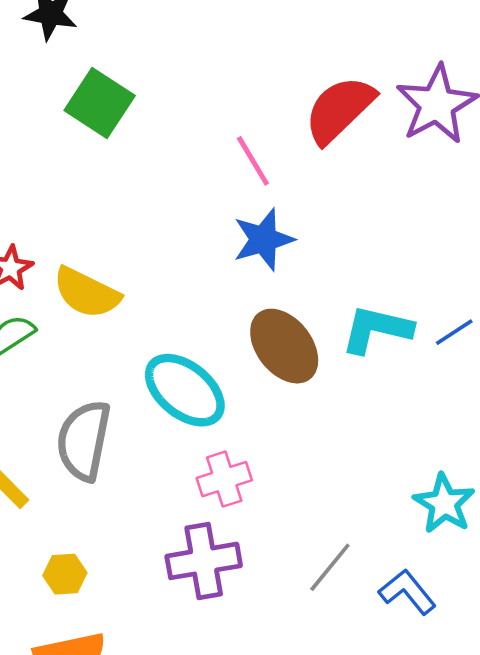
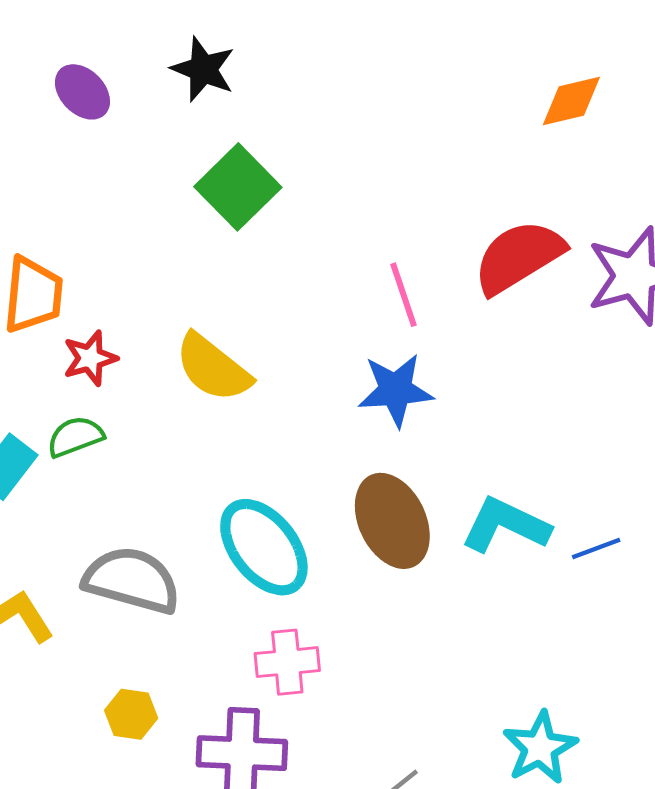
yellow semicircle: (87, 293) -> (213, 368), moved
gray semicircle: (84, 440) -> (132, 580), turned 82
yellow hexagon: (65, 574) -> (131, 714), moved

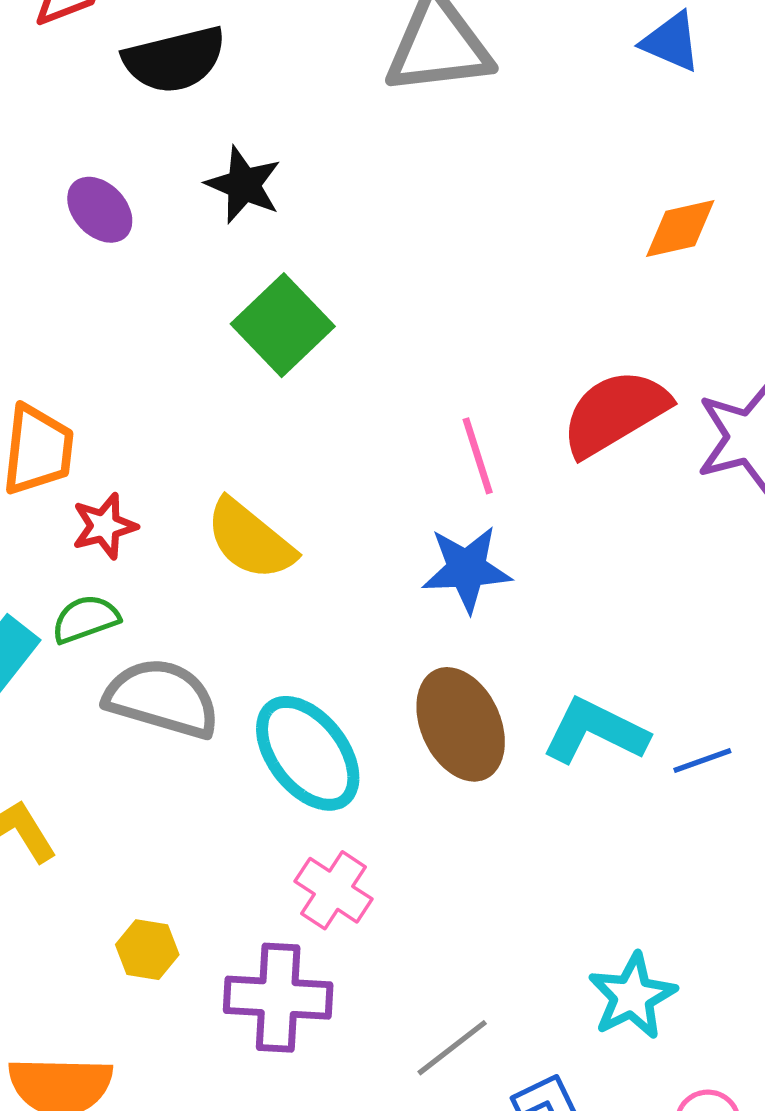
gray semicircle: (132, 580) -> (162, 698), moved
pink cross: (287, 662) -> (334, 890), turned 38

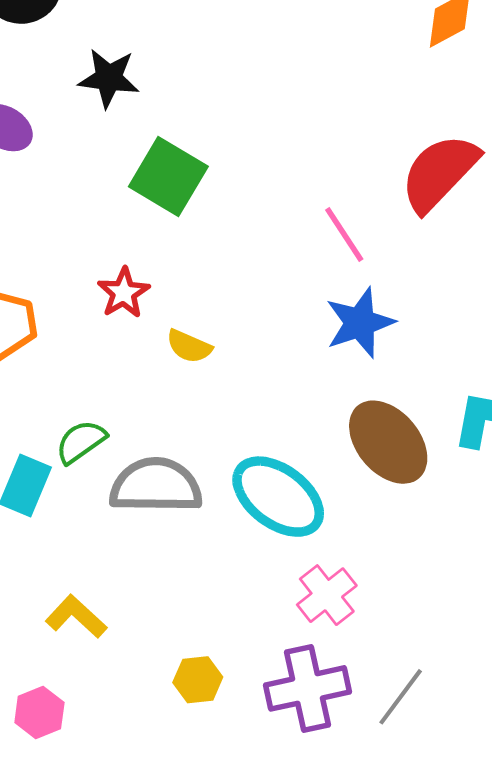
red star: (104, 526) -> (124, 293), moved
yellow semicircle: (250, 540) -> (189, 346), size x0.6
pink cross: (334, 890) -> (327, 595), turned 34
gray line: (452, 1048) -> (401, 697), moved

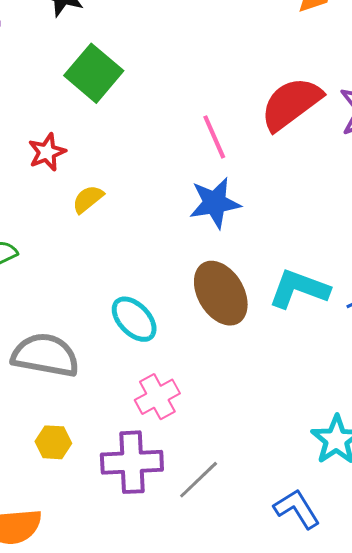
yellow semicircle: (189, 346) -> (88, 199), turned 108
gray semicircle: (156, 486) -> (45, 355), moved
cyan ellipse: (278, 497) -> (134, 319), size x0.7

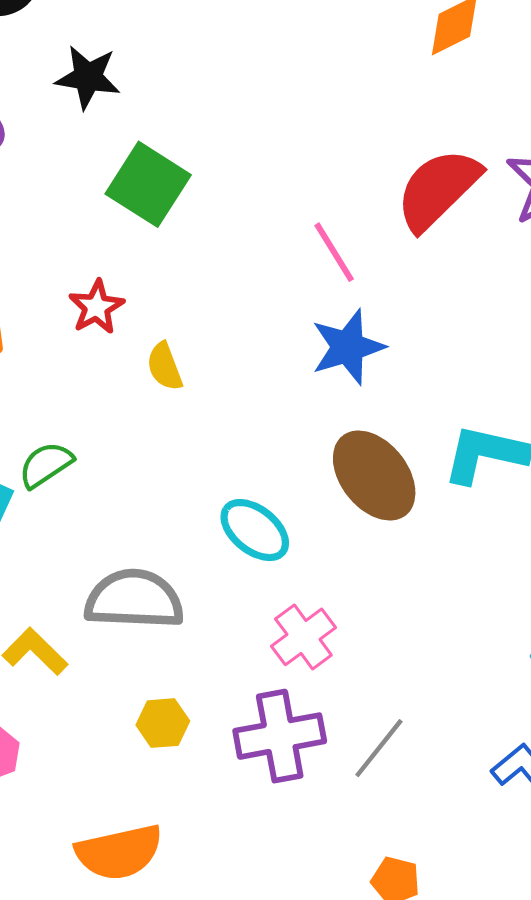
yellow semicircle: (88, 199) -> (165, 366), turned -64

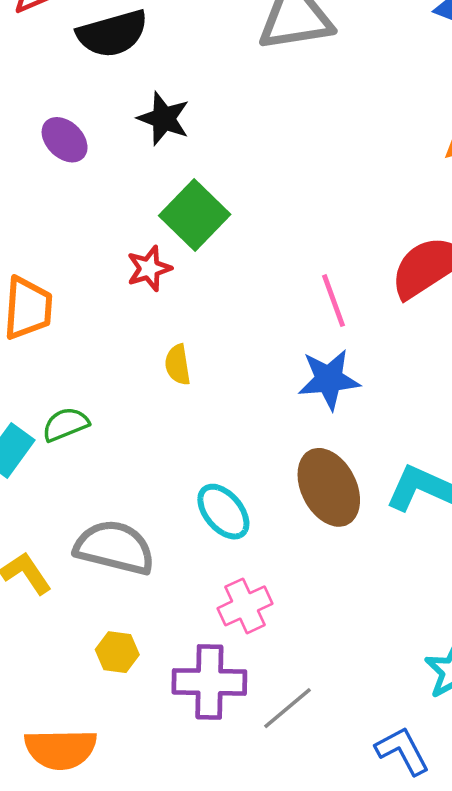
red star: (96, 307) -> (149, 268), moved

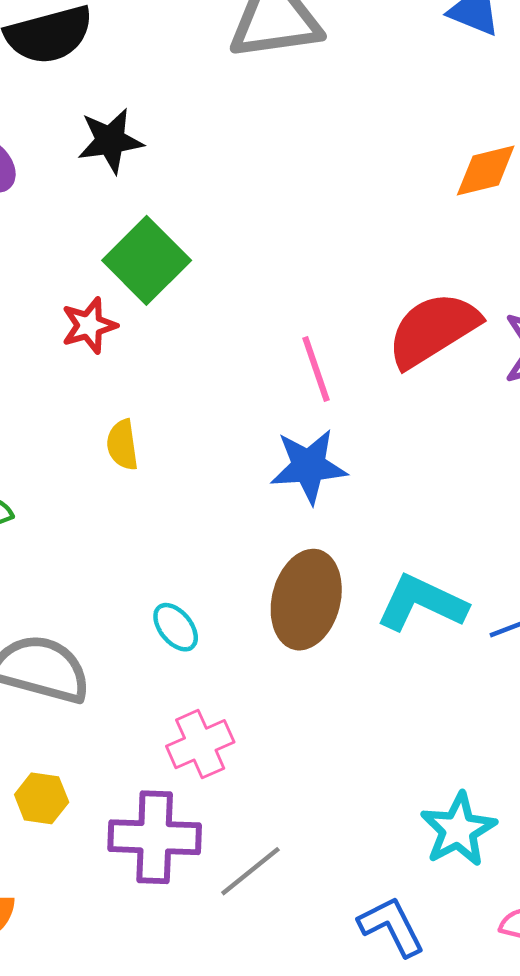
black star: (164, 119) -> (110, 141), turned -30
brown ellipse: (329, 487) -> (306, 600), turned 40
cyan ellipse: (223, 512) -> (176, 627), size x0.7

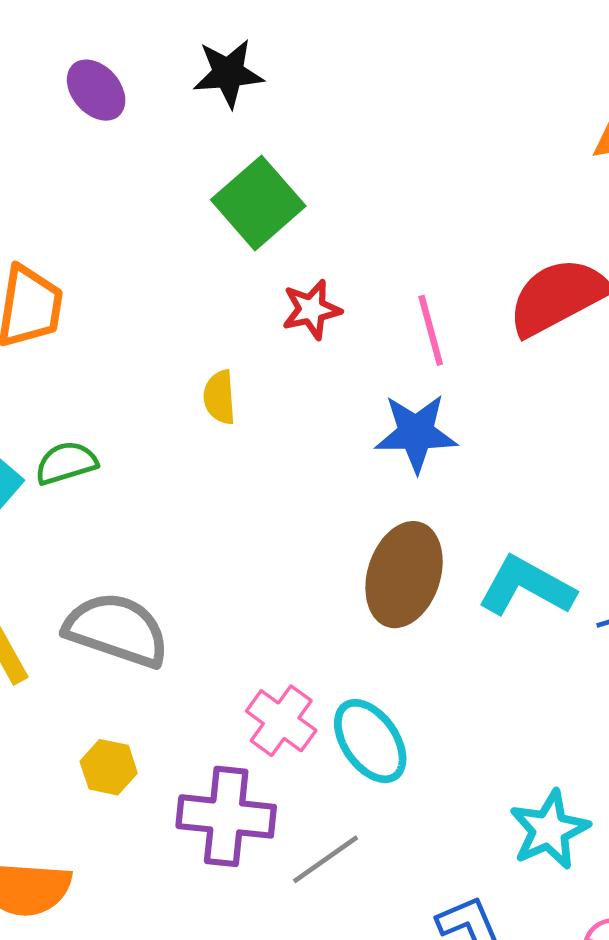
red star: (89, 325) -> (311, 310), moved
cyan ellipse: (176, 627) -> (370, 741), moved, size x1.6
pink cross: (200, 744) -> (281, 721), turned -34

